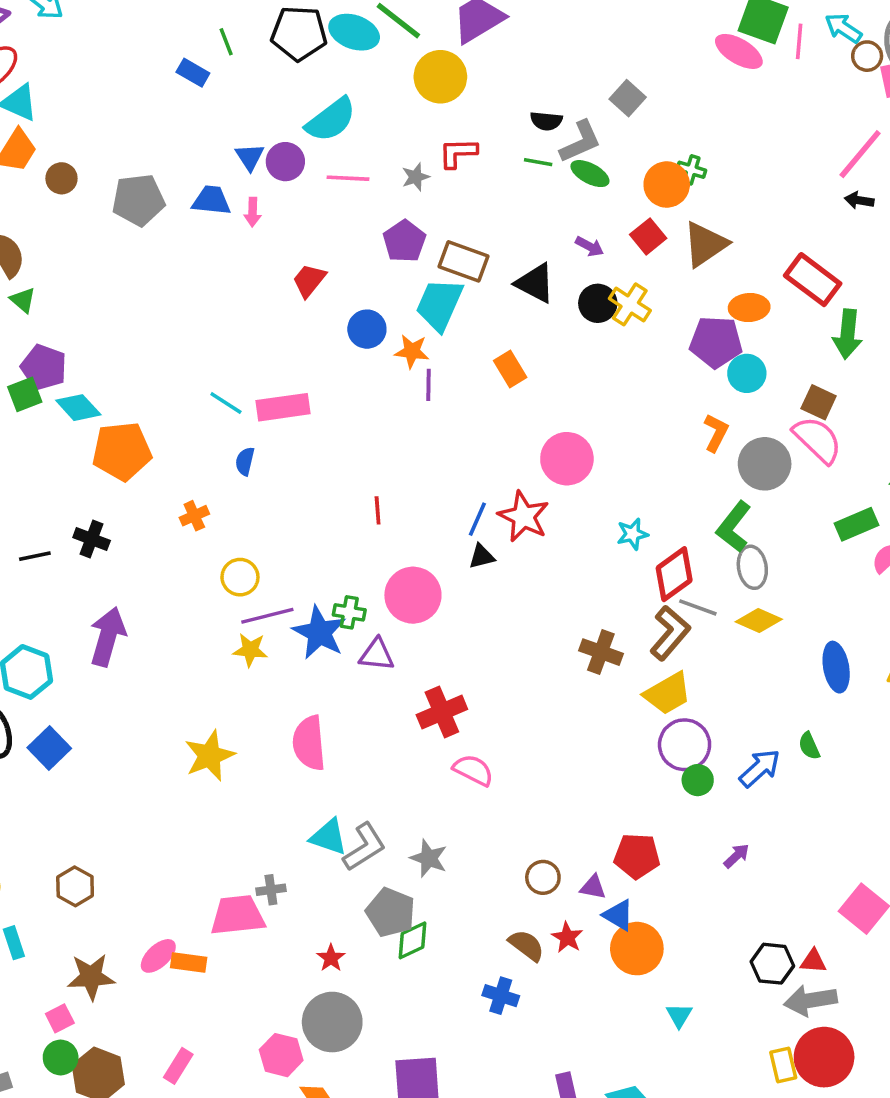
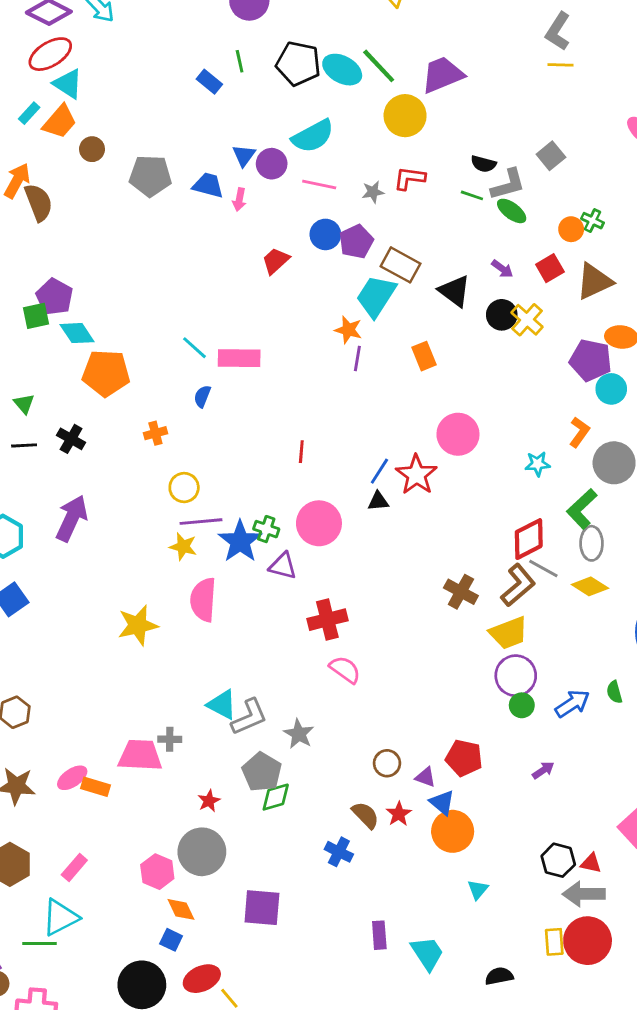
orange circle: (667, 185) -> (571, 229), size x0.7
green triangle: (23, 300) -> (24, 404), moved
blue circle: (367, 329) -> (325, 234), moved
cyan star: (632, 534) -> (538, 464), moved
pink semicircle: (309, 743) -> (203, 600), moved

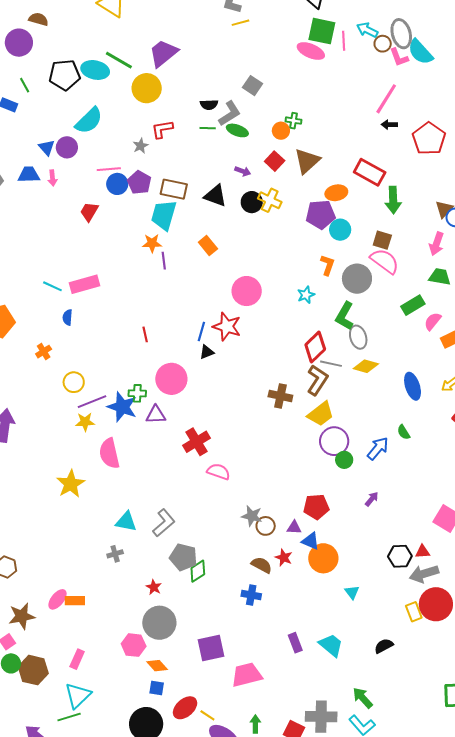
pink line: (319, 185) -> (109, 169), moved
cyan triangle: (222, 705) -> (126, 522), moved
gray star: (299, 734) -> (252, 516), moved
pink trapezoid: (140, 755) -> (247, 675), moved

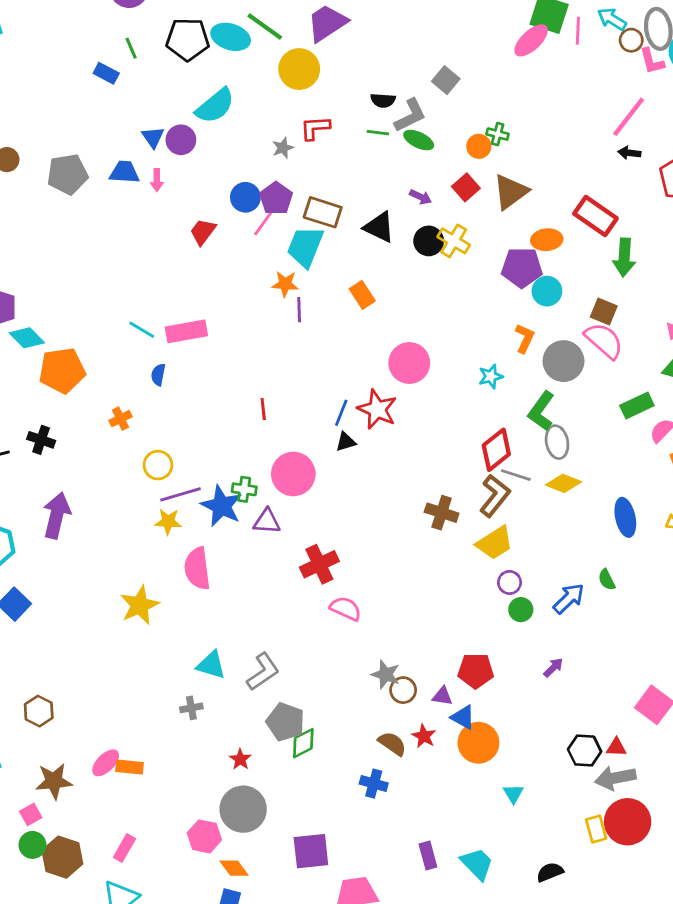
pink ellipse: (311, 51) -> (531, 40), turned -72
pink line: (109, 169) -> (265, 221), moved, turned -55
purple circle: (334, 441) -> (510, 582), size x0.6

